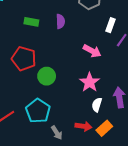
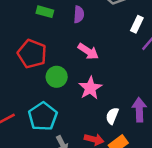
pink arrow: (92, 51) -> (88, 51), moved
pink star: (90, 82) -> (90, 88), moved

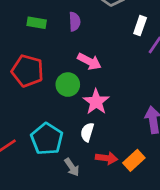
green circle: (57, 77) -> (68, 85), moved
white semicircle: (112, 116) -> (87, 132), moved

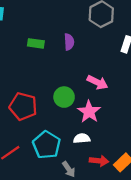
pink arrow: (89, 61) -> (97, 82), moved
red pentagon: (28, 71) -> (23, 106), moved
white semicircle: (87, 132) -> (82, 138), turned 70

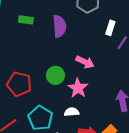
purple semicircle: (69, 42) -> (59, 26), size x1.5
green rectangle: (36, 43) -> (26, 20), moved

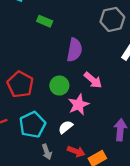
purple semicircle: (59, 26) -> (75, 50), moved
white semicircle: (72, 112) -> (66, 127), turned -48

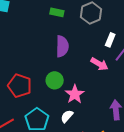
green rectangle: (45, 21) -> (57, 12), moved
pink arrow: (93, 80) -> (99, 64), moved

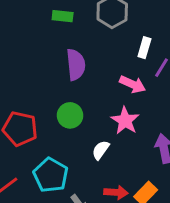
pink star: (75, 94) -> (125, 121), moved
white semicircle: (67, 116) -> (101, 150), moved

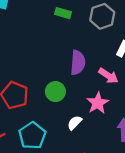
purple semicircle: (76, 65) -> (78, 63), moved

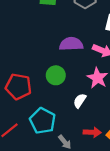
purple semicircle: (78, 63) -> (71, 44), turned -85

